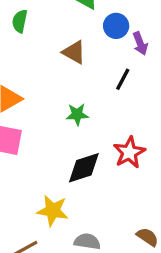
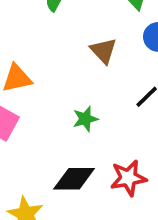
green star: (77, 114) -> (85, 119), turned -30

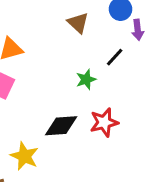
green star: (85, 119) -> (86, 79), moved

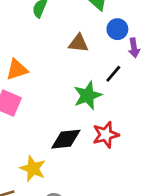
brown triangle: (78, 23) -> (78, 43), turned -35
green star: (86, 79) -> (88, 95), size x1.5

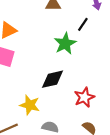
red star: (106, 135) -> (84, 97), moved

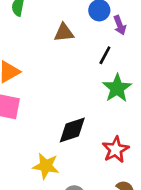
green star: (65, 44) -> (117, 88), moved

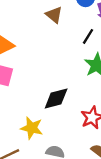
brown triangle: (64, 33) -> (54, 15), turned 42

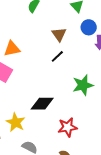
black line: (88, 36) -> (57, 56), moved

